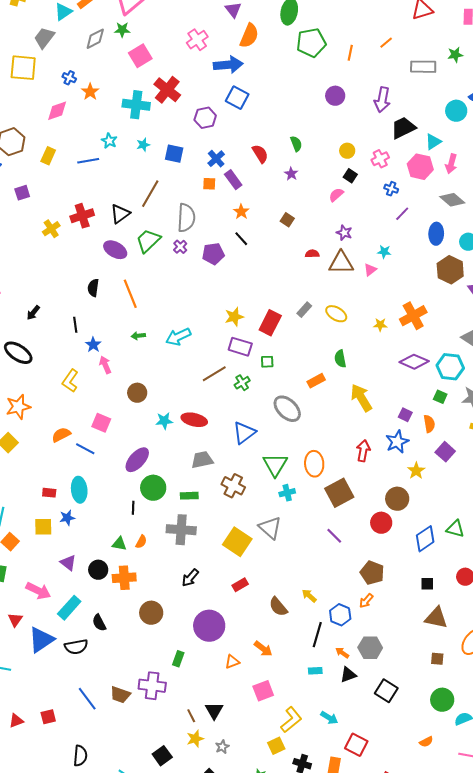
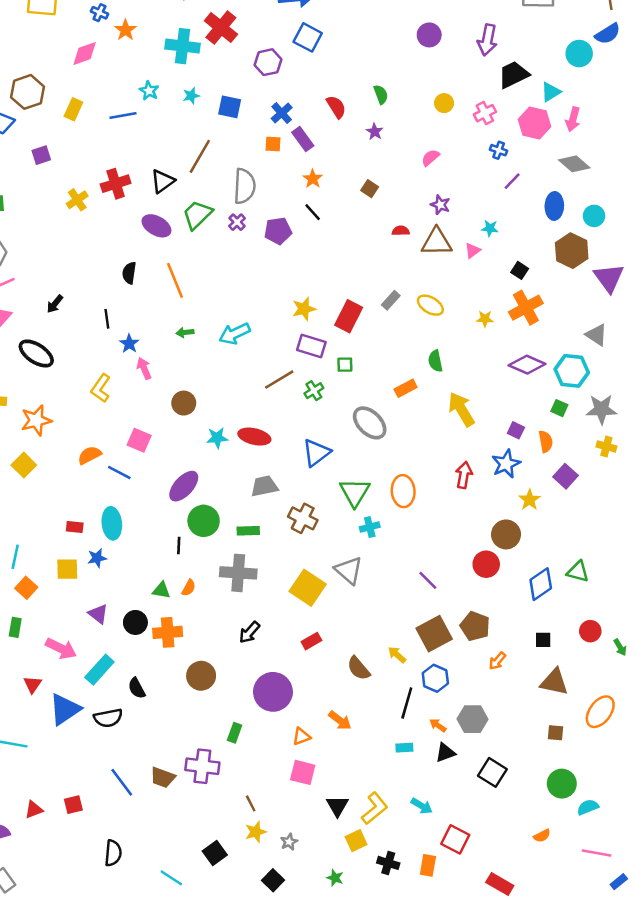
black square: (350, 176) -> (520, 270), moved
brown square: (339, 493) -> (434, 634), moved
orange arrow: (366, 601) -> (497, 661), moved
pink square: (263, 691) -> (303, 772), moved, turned 35
black triangle: (214, 711) -> (337, 806), moved

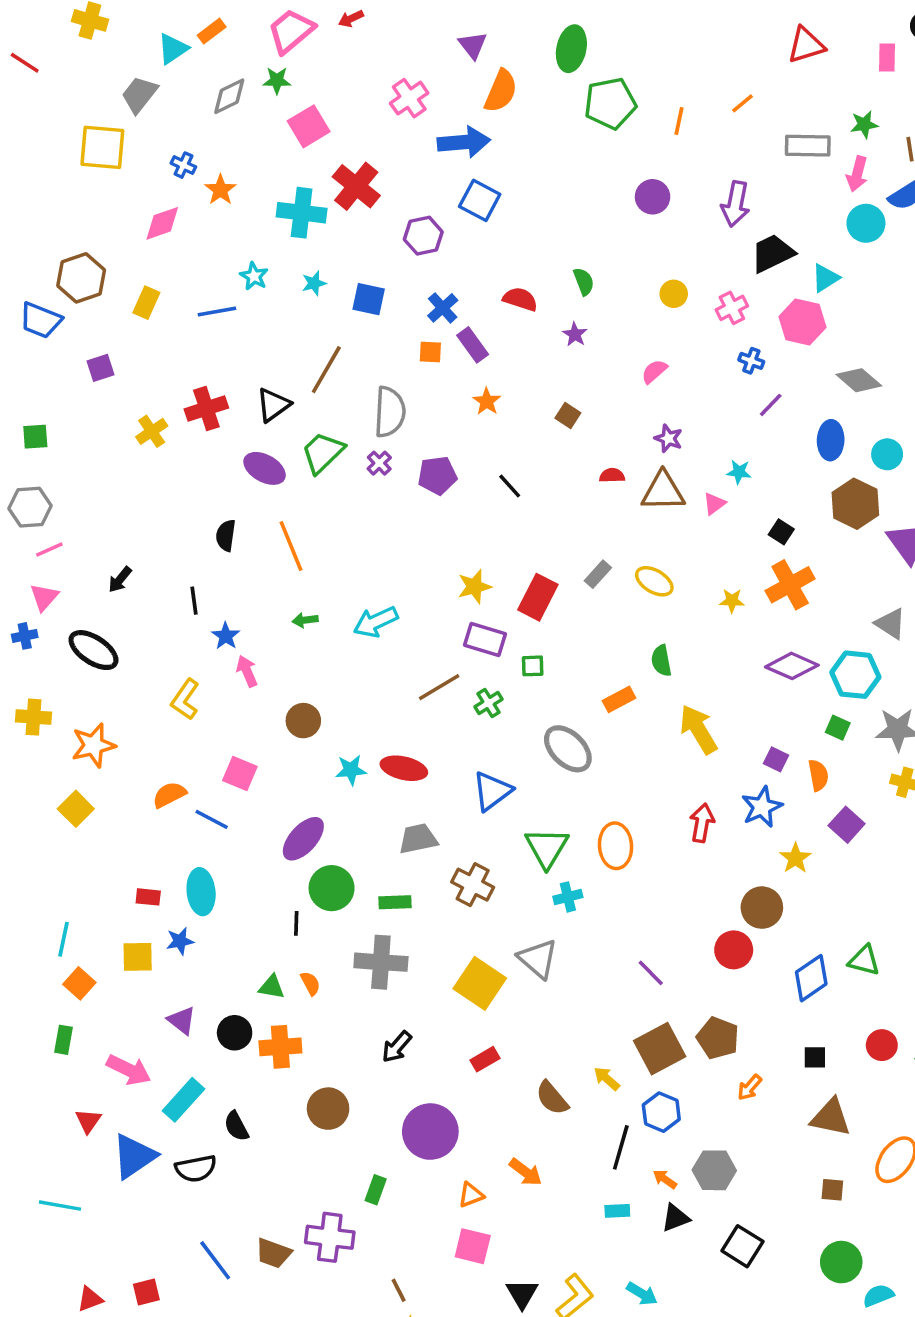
red semicircle: (336, 107) -> (520, 299), turned -40
pink arrow: (573, 119) -> (857, 174), moved
black line: (313, 212) -> (510, 486), moved
orange semicircle: (189, 588) -> (310, 983), turned -56

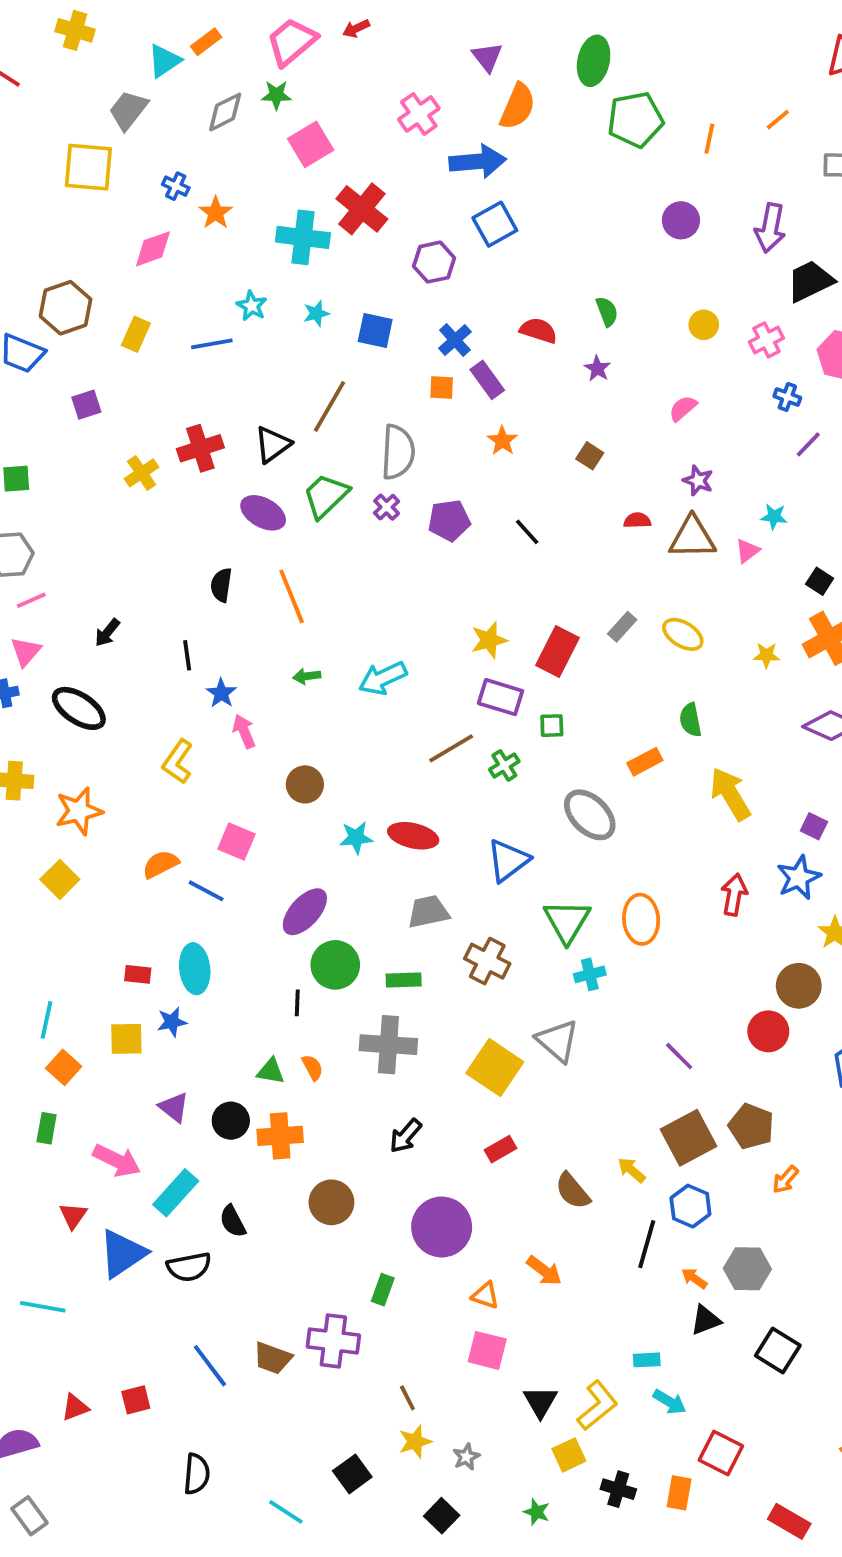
blue square: (480, 200) -> (495, 224), turned 33
orange triangle: (471, 1195) -> (485, 1295), turned 40
cyan rectangle: (617, 1211) -> (647, 1360), moved

